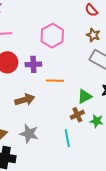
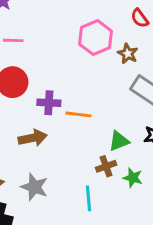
brown star: (93, 35) -> (128, 54), moved
pink hexagon: (52, 36) -> (95, 38), moved
purple cross: (33, 64) -> (49, 103), moved

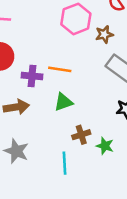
brown star: (128, 54) -> (104, 34), turned 30
orange line: (79, 114) -> (60, 69), moved
green triangle: (119, 141) -> (63, 102), moved

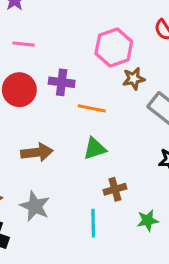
brown star: (104, 34) -> (134, 79), moved
purple cross: (32, 76) -> (62, 82), moved
green star: (105, 146) -> (148, 220), moved, turned -30

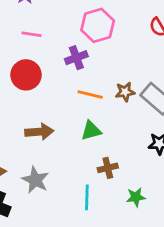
pink hexagon: (114, 47) -> (98, 25), moved
brown star: (134, 79) -> (125, 92), moved
purple cross: (62, 82) -> (76, 58), moved, turned -30

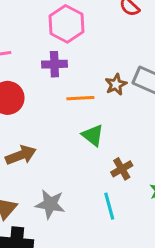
purple cross: (76, 58) -> (54, 64), turned 35
green triangle: (91, 131) -> (93, 135), turned -50
brown arrow: (39, 132) -> (21, 155), moved

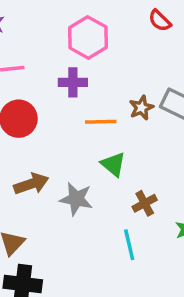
gray star: (50, 204) -> (76, 199), moved

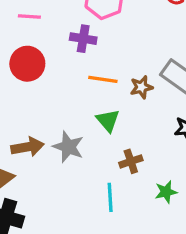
brown star: (141, 108) -> (141, 87), moved
brown arrow: (31, 184) -> (27, 147), moved

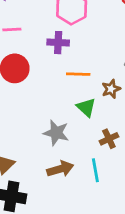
brown star: (141, 87) -> (111, 89), moved
brown arrow: (27, 147) -> (60, 169), moved

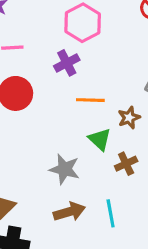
purple cross: (58, 43) -> (67, 63), turned -30
brown cross: (109, 139) -> (126, 164), moved

